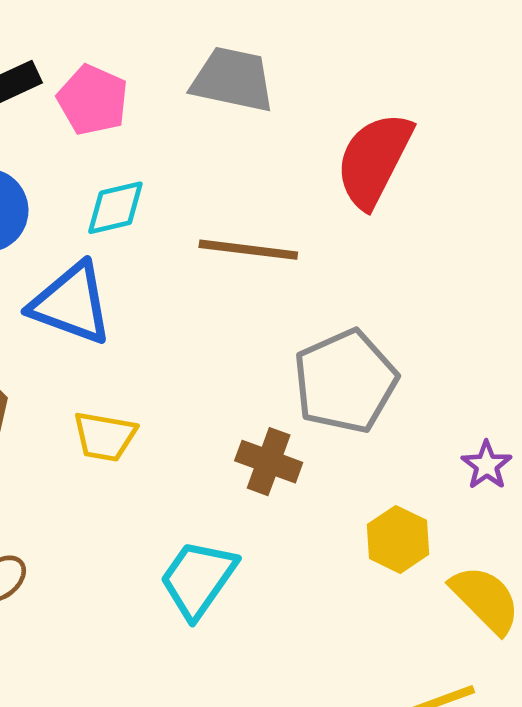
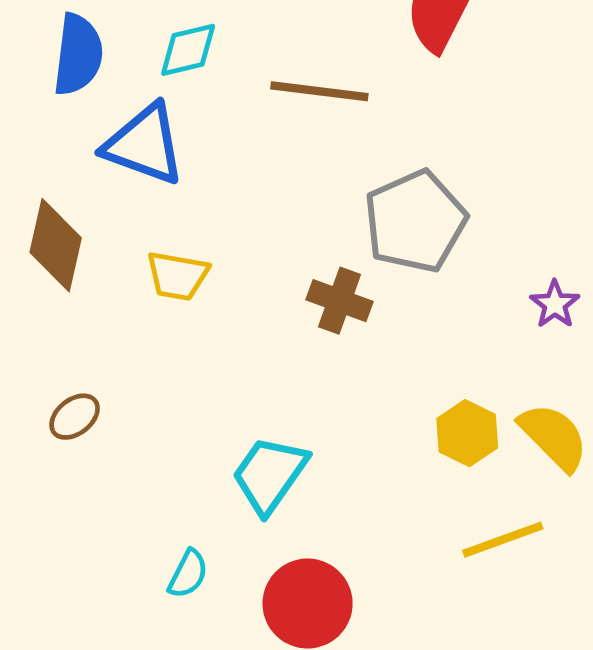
yellow hexagon: (398, 539) -> (467, 433), moved
cyan trapezoid: (198, 579) -> (270, 475), moved

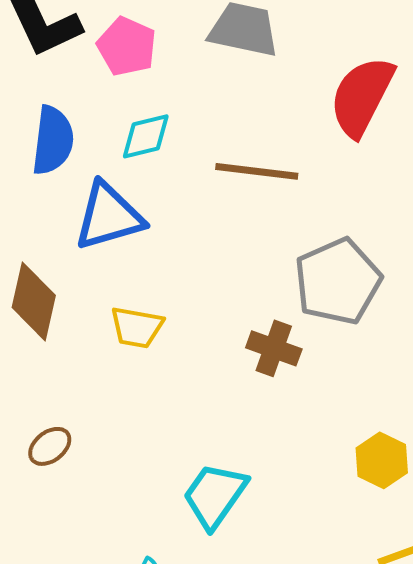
blue triangle: (144, 145) -> (109, 216), turned -36

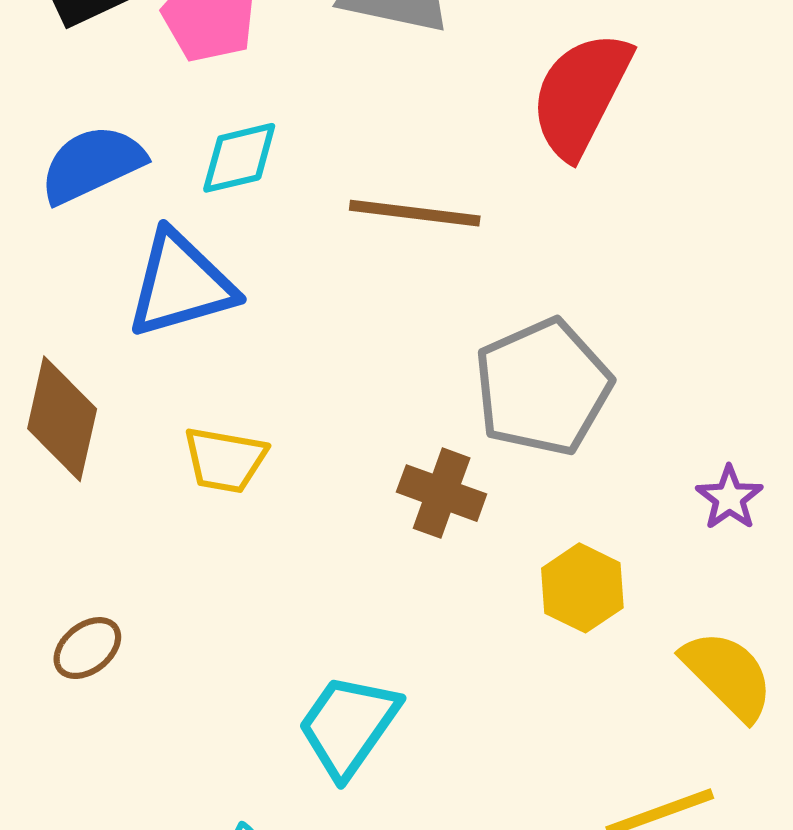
blue semicircle: (53, 140) -> (92, 164), turned -122
yellow hexagon: (382, 460) -> (582, 588), moved

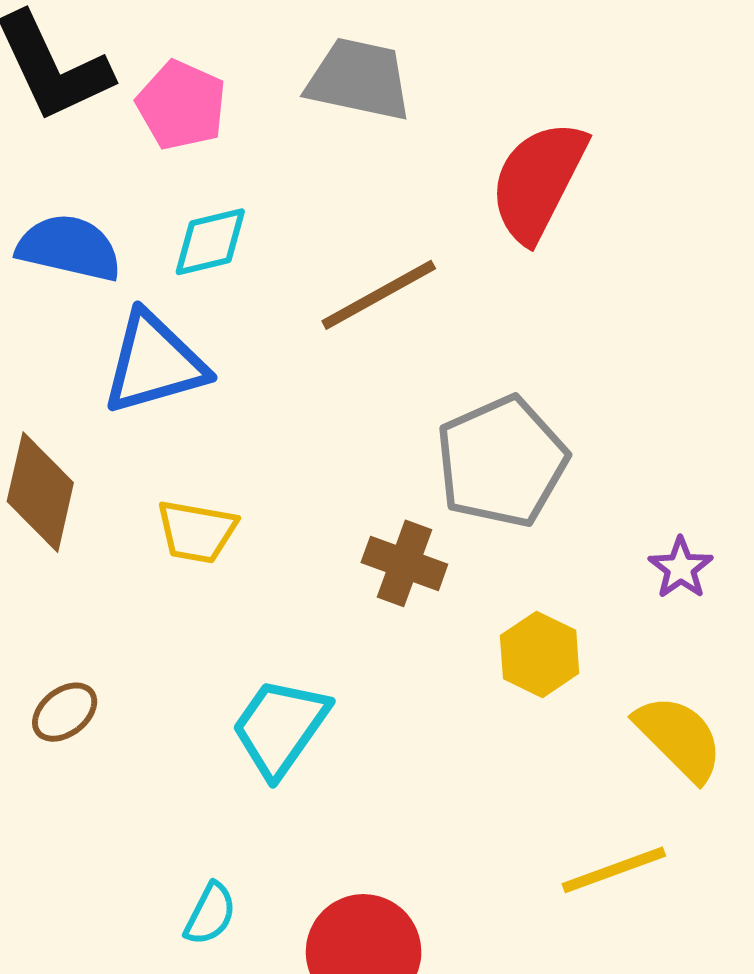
blue semicircle: (92, 164) -> (69, 248), turned 38
brown line: (415, 213) -> (379, 295), turned -36
cyan trapezoid: (348, 726) -> (280, 727), moved

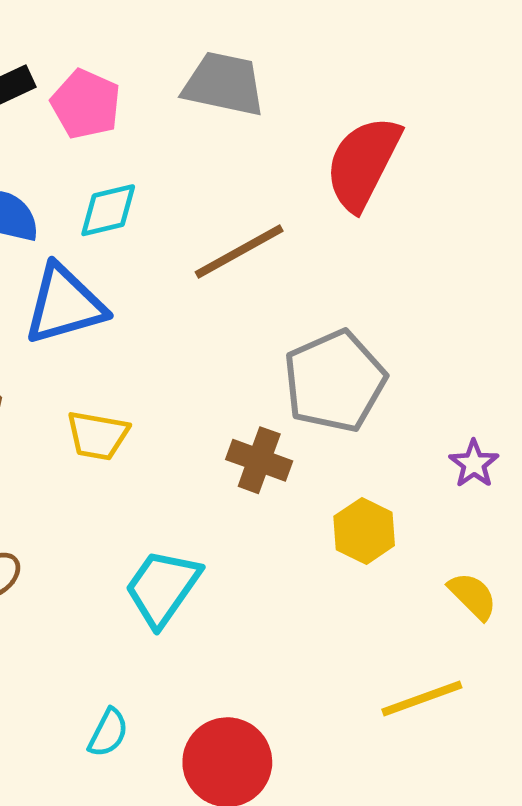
yellow semicircle: (679, 738) -> (473, 596), size x0.7

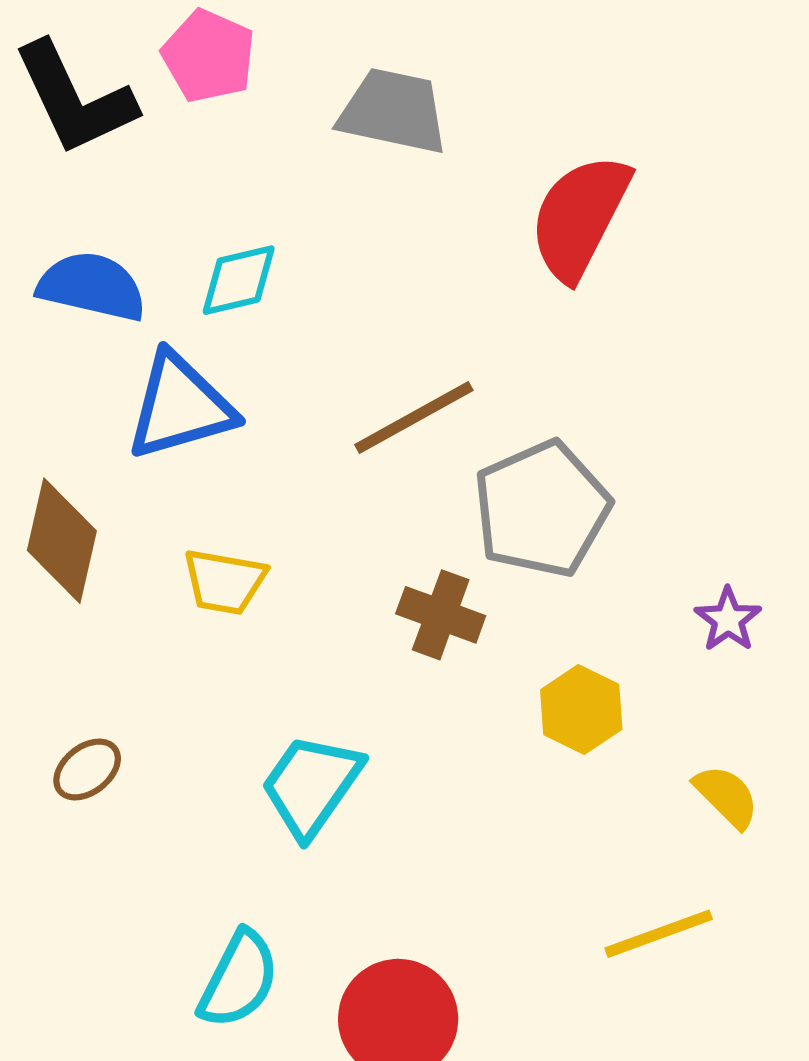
pink pentagon: (86, 104) -> (209, 56), moved
brown line: (239, 251) -> (414, 417), moved
cyan semicircle: (108, 733) -> (239, 979), size x1.5

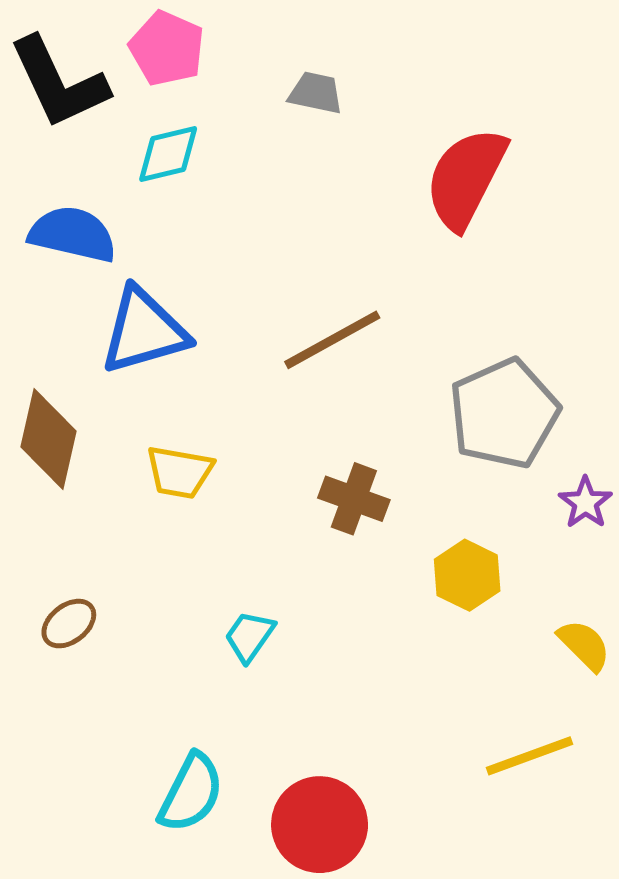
gray trapezoid: (393, 111) -> (316, 93), size x0.6
cyan diamond: (239, 280) -> (168, 154), moved
gray pentagon: (542, 509) -> (504, 414), moved
cyan trapezoid: (311, 785) -> (250, 636), size x0.6

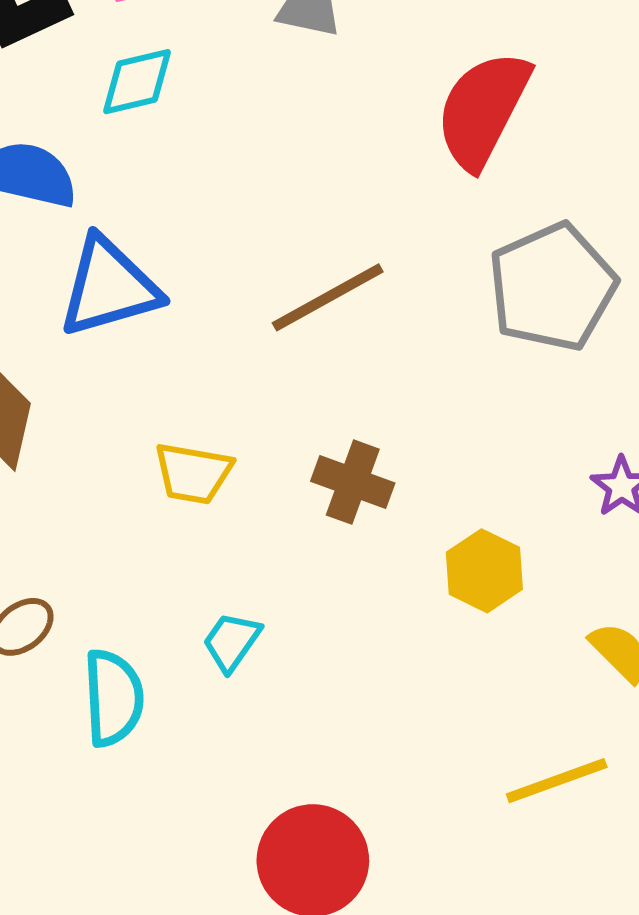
gray pentagon: (504, 414) -> (552, 287), moved
yellow trapezoid: (180, 472) -> (193, 473), moved
cyan semicircle: (191, 793) -> (113, 698), moved, turned -30

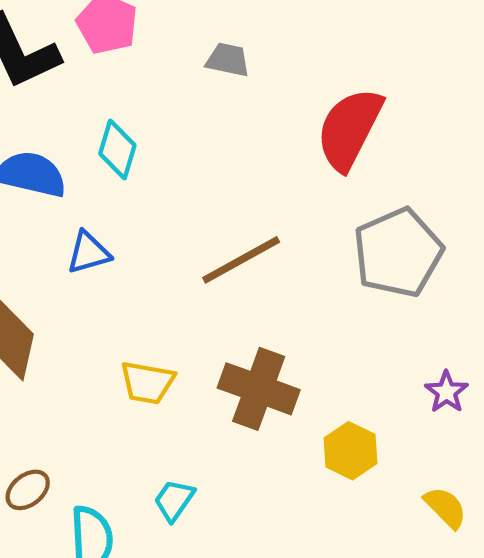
cyan diamond: (137, 82) -> (117, 150), moved, turned -60
blue triangle: (109, 287) -> (89, 253), size x0.6
brown cross: (353, 482) -> (259, 389), size x1.4

